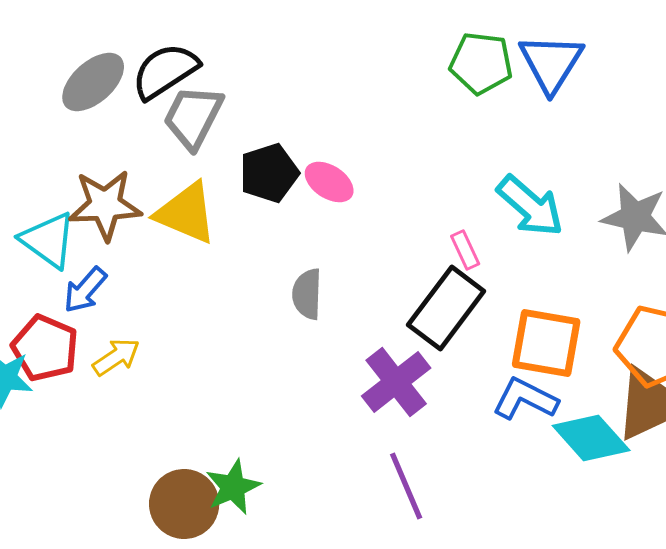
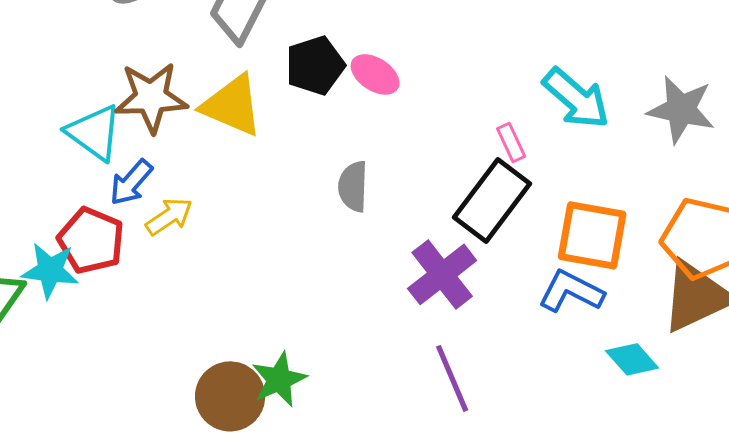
yellow arrow: (116, 357) -> (169, 216), moved
cyan diamond: (591, 438) -> (632, 359), moved, size x0.7

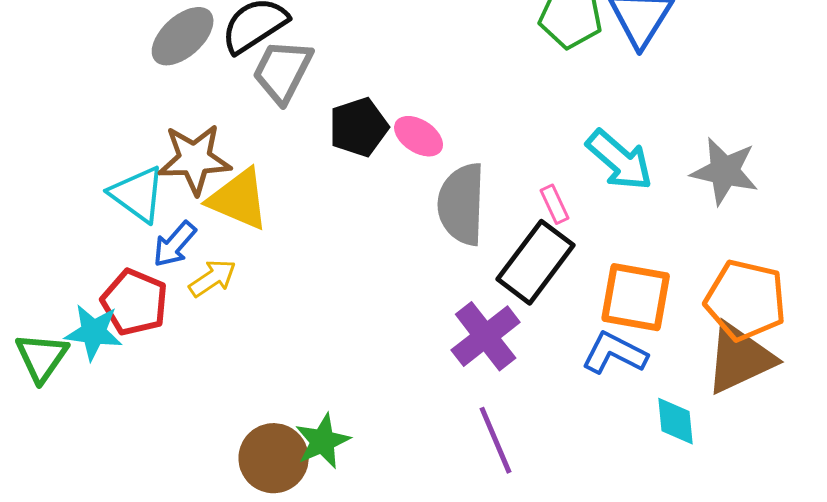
yellow triangle: (232, 105) -> (239, 199), moved
gray semicircle: (353, 186) -> (462, 204), moved, size x1.6
cyan diamond: (632, 359) -> (676, 421), turned 36

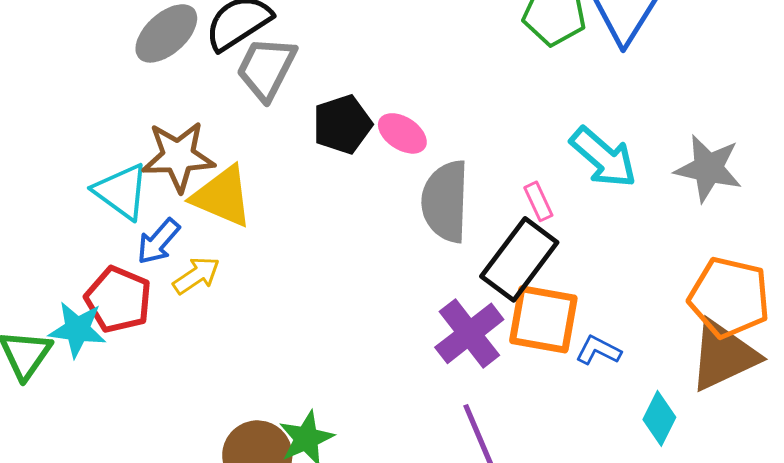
orange square: (636, 297) -> (543, 319), moved
blue L-shape: (615, 353) -> (598, 350), size x0.7
cyan diamond: (676, 421) -> (659, 418), turned 32

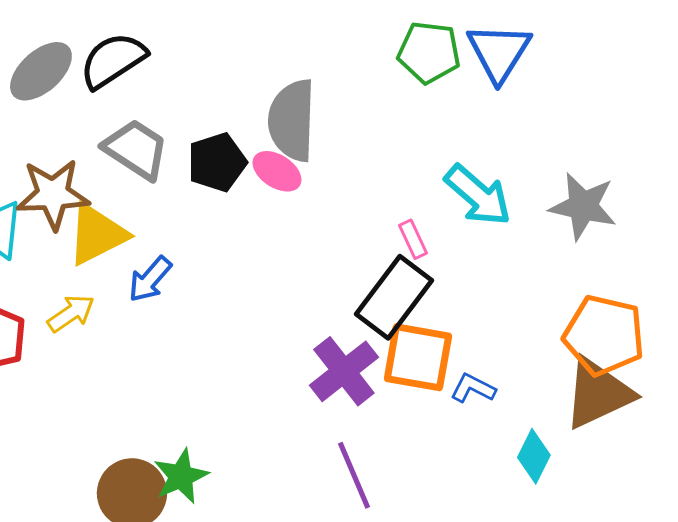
gray trapezoid: (266, 68) -> (136, 149), moved, turned 96
yellow triangle: (222, 196) -> (97, 234), turned -50
gray semicircle: (445, 201) -> (292, 120), moved
blue arrow: (158, 241) -> (150, 279), moved

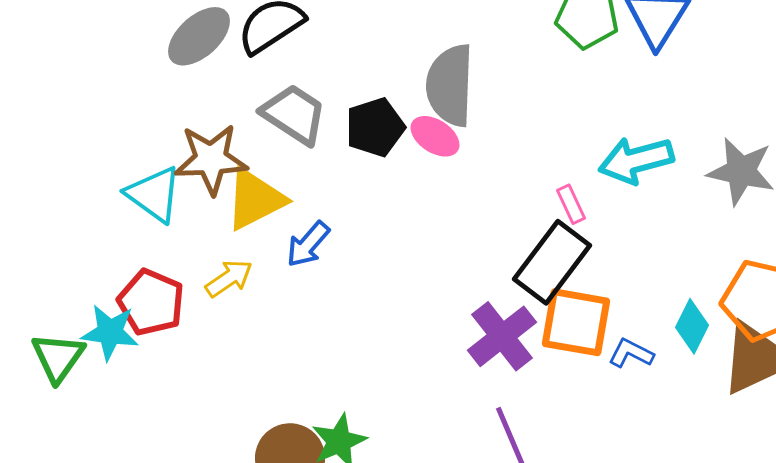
cyan arrow: (478, 195) -> (636, 160), turned 124
cyan diamond: (534, 456) -> (692, 326), moved

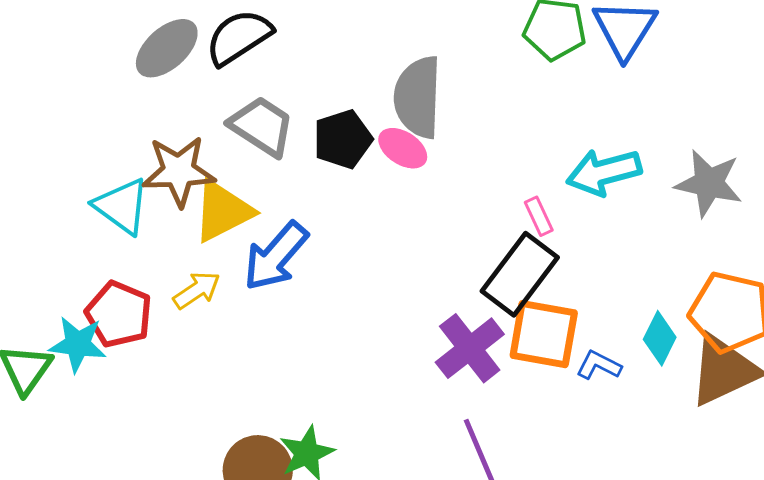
blue arrow: (308, 244) -> (276, 256), size x1.5

